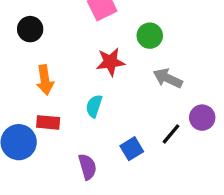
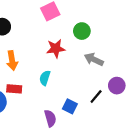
blue square: (132, 149) -> (70, 106), turned -32
purple semicircle: (87, 167) -> (50, 118), moved

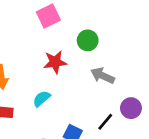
cyan semicircle: (45, 78) -> (42, 99), turned 32

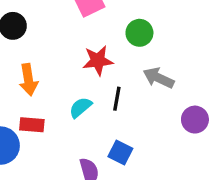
black line: (105, 122) -> (117, 99), moved, turned -30

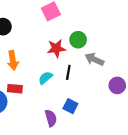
green circle: (139, 33) -> (78, 40), moved

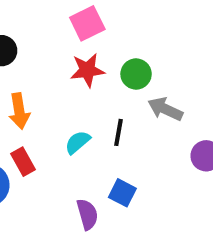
red star: (56, 48) -> (87, 70), moved
red rectangle: (15, 89) -> (23, 162), turned 56

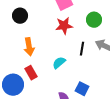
green circle: (136, 74) -> (94, 20), moved
black line: (118, 132) -> (82, 49), moved

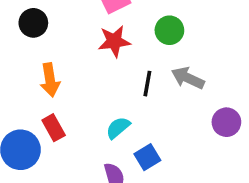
cyan semicircle: (59, 63) -> (118, 128), moved
blue square: (82, 89) -> (147, 157), turned 32

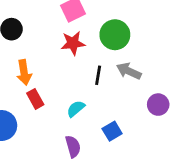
green circle: (169, 30) -> (115, 35), size x1.4
red rectangle: (54, 128) -> (35, 99), moved
blue square: (147, 157) -> (112, 131), moved

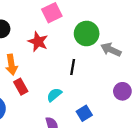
red star: (73, 43) -> (38, 42), moved, turned 30
gray arrow: (129, 71) -> (111, 50), moved

